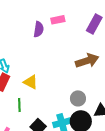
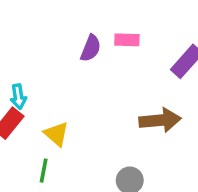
green line: (19, 105) -> (44, 171), moved

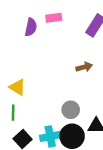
brown arrow: (160, 120) -> (84, 67), size x0.6

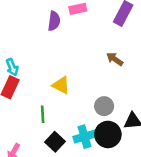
brown arrow: (84, 67) -> (115, 59), turned -126
yellow triangle: (18, 87) -> (61, 85), moved

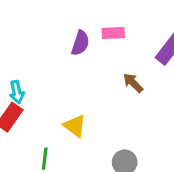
brown arrow: (115, 59) -> (133, 83), moved

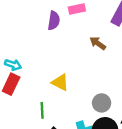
cyan arrow: (17, 92) -> (13, 65), turned -49

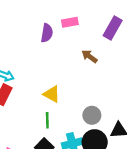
green line: (42, 110) -> (47, 120), moved

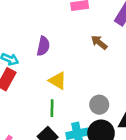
purple semicircle: (47, 33) -> (43, 46), moved

